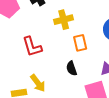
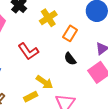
orange rectangle: (80, 43) -> (70, 33), turned 63

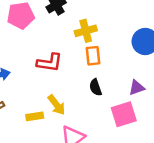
orange rectangle: (70, 33) -> (93, 56), moved, turned -56
red L-shape: (28, 51) -> (49, 63), turned -65

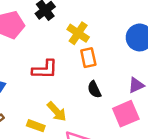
yellow cross: (86, 31) -> (78, 33), turned -35
yellow rectangle: (35, 116) -> (36, 126), turned 35

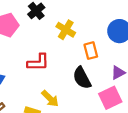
orange rectangle: (88, 58) -> (91, 51), moved
black semicircle: (94, 89) -> (82, 78), size x1.5

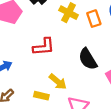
orange rectangle: (91, 51) -> (94, 19), moved

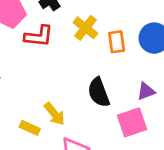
red L-shape: (44, 47) -> (39, 36), moved

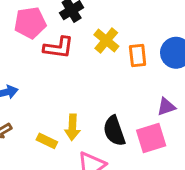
black semicircle: (99, 92) -> (114, 131), moved
yellow arrow: (54, 114) -> (72, 127), turned 40

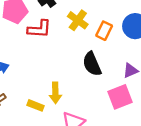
orange rectangle: (138, 56) -> (104, 31), turned 36
black semicircle: (114, 131) -> (92, 64), moved

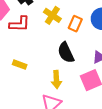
yellow arrow: (55, 93) -> (56, 80), moved
yellow rectangle: (36, 105) -> (20, 65), moved

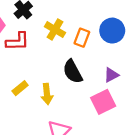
yellow rectangle: (20, 65) -> (20, 88), turned -56
yellow arrow: (56, 80) -> (47, 94), moved

